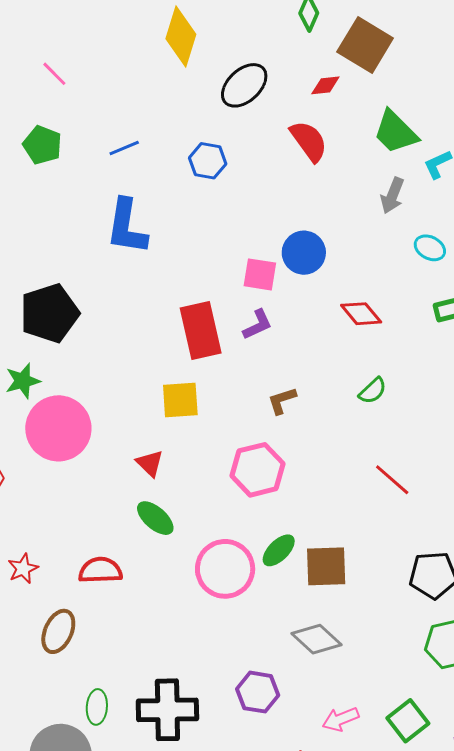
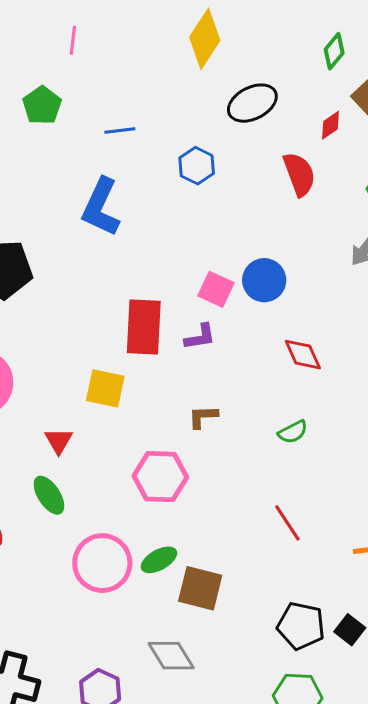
pink line: (54, 74) -> (73, 40), turned 36
red diamond: (325, 85) -> (331, 125), turned -44

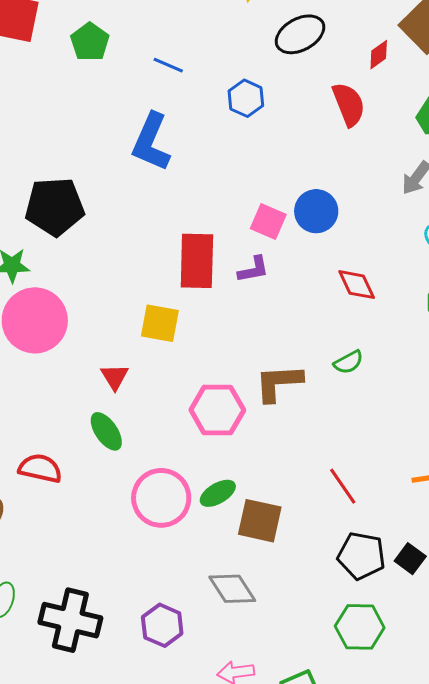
blue line: (120, 131) -> (168, 65), turned 32
brown L-shape: (203, 417) -> (279, 383), moved, size x1.6
red line: (287, 523) -> (343, 486), moved

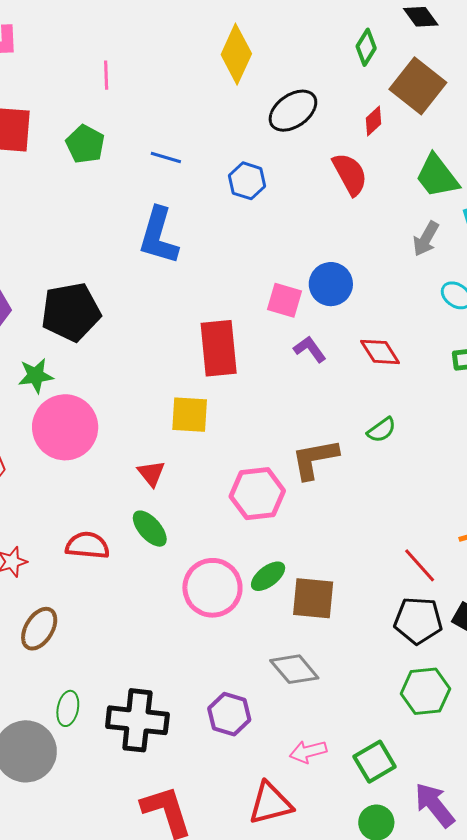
purple L-shape: (253, 269) -> (310, 349), moved, turned -108
red semicircle: (40, 468) -> (87, 545), moved
red line: (343, 486) -> (420, 565), moved

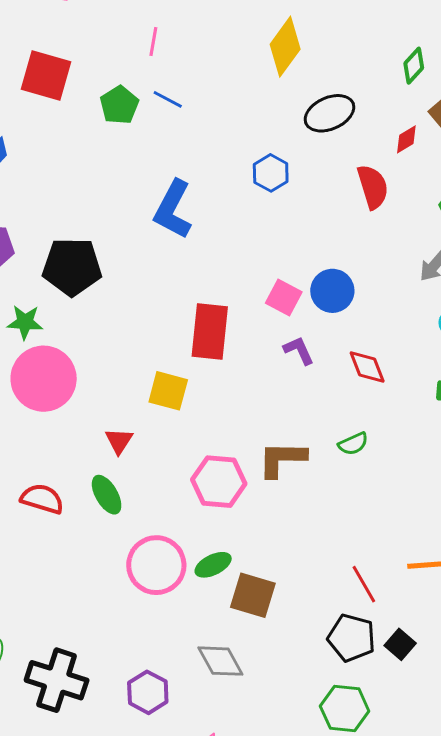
blue line: (166, 157) -> (168, 99), moved

